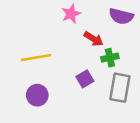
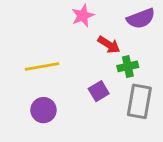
purple semicircle: (121, 16) -> (141, 19), turned -35

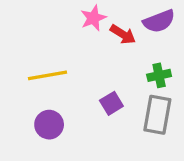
red arrow: (109, 45) -> (123, 34), moved
green cross: (128, 66) -> (159, 75), moved

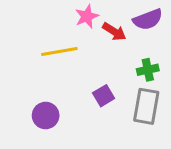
yellow line: (47, 75) -> (59, 51), moved

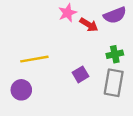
yellow line: (59, 51) -> (34, 59), moved
purple circle: (46, 116) -> (21, 90), moved

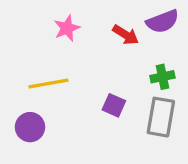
pink star: (67, 13) -> (67, 28), moved
purple square: (81, 74) -> (114, 105), turned -35

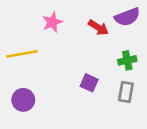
yellow line: (48, 83) -> (22, 54), moved
gray rectangle: (161, 117) -> (126, 92), size x0.7

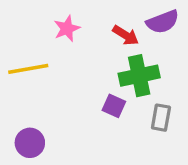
green cross: (127, 60) -> (139, 76), moved, size x1.6
purple circle: (23, 100) -> (30, 143), moved

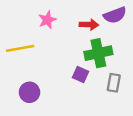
red arrow: (126, 35) -> (89, 25), turned -30
purple circle: (30, 143) -> (30, 92), moved

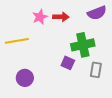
red arrow: (89, 25) -> (61, 17), moved

